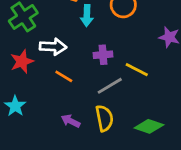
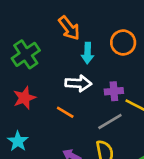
white arrow: (53, 47) -> (78, 83), moved
purple cross: (103, 55) -> (114, 91), moved

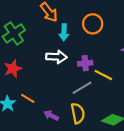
orange line: (65, 112) -> (28, 98), moved

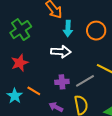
orange circle: (93, 24) -> (96, 31), moved
purple cross: (85, 63) -> (62, 82), moved

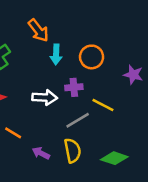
white arrow: (61, 52) -> (45, 97), moved
purple cross: (62, 82) -> (74, 87), moved

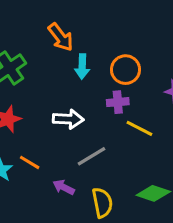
purple cross: (74, 87) -> (118, 102), moved
gray line: (78, 120) -> (91, 156), moved
yellow semicircle: (73, 151) -> (102, 203), moved

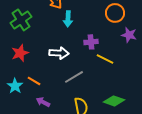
orange circle: (125, 70) -> (115, 13), moved
purple arrow: (64, 187) -> (43, 102), moved

